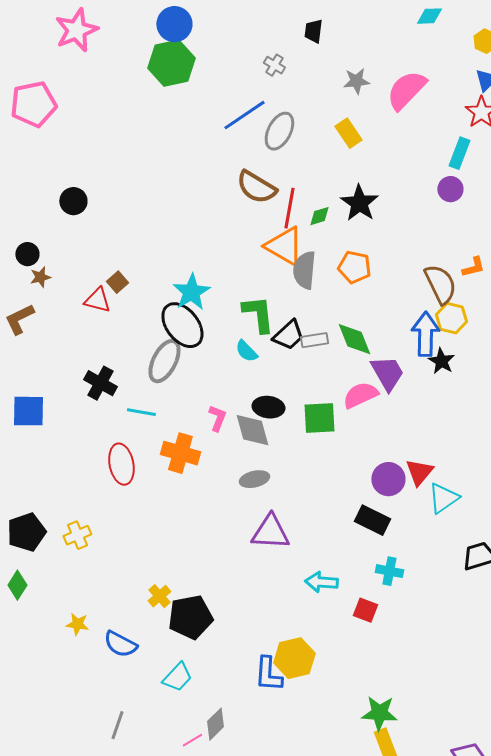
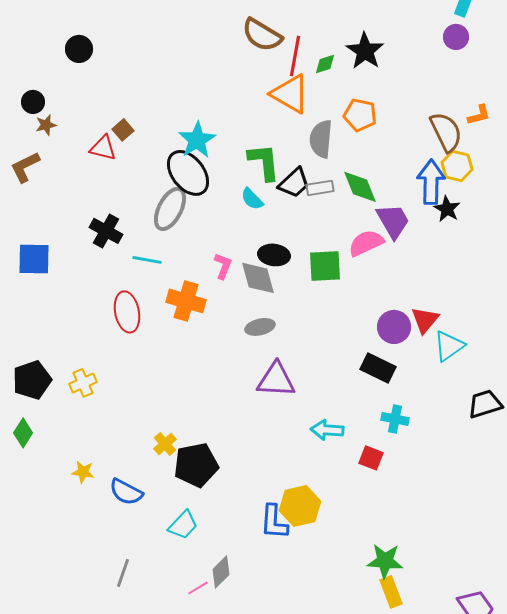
gray semicircle: (304, 270) -> (321, 139), moved

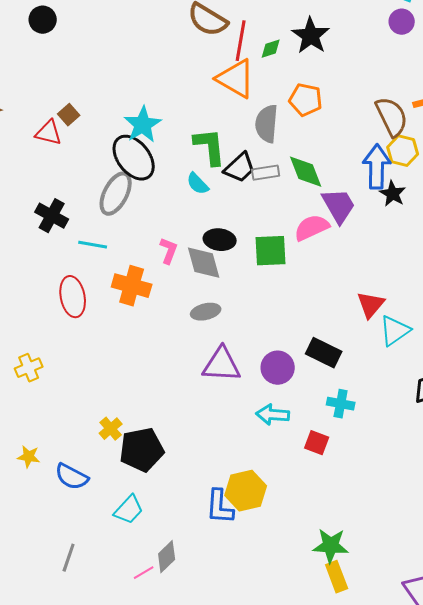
black circle: (79, 49) -> (43, 20), moved
purple circle: (394, 327) -> (278, 368), moved

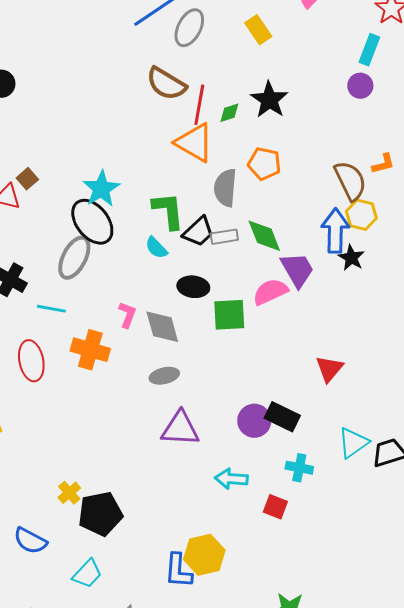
black ellipse: (220, 240) -> (193, 287), moved
cyan triangle: (395, 331) -> (353, 443), moved
purple circle: (278, 368) -> (254, 421), moved

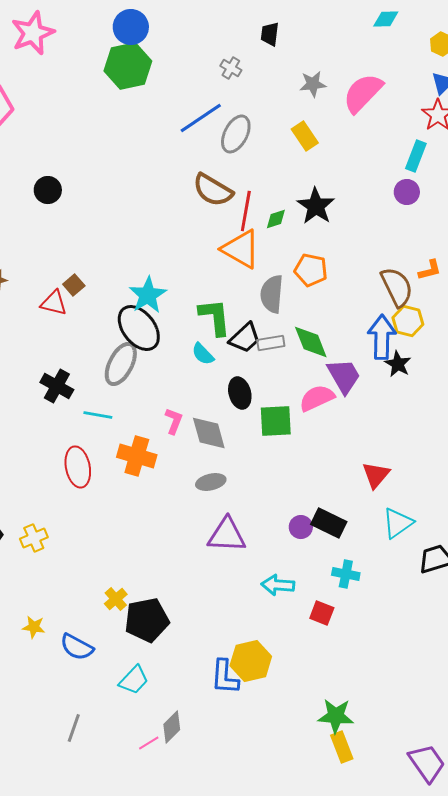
black ellipse: (193, 287) -> (240, 393), turned 68
purple circle: (254, 421) -> (301, 527), size x0.7
cyan triangle: (353, 443) -> (398, 523), moved

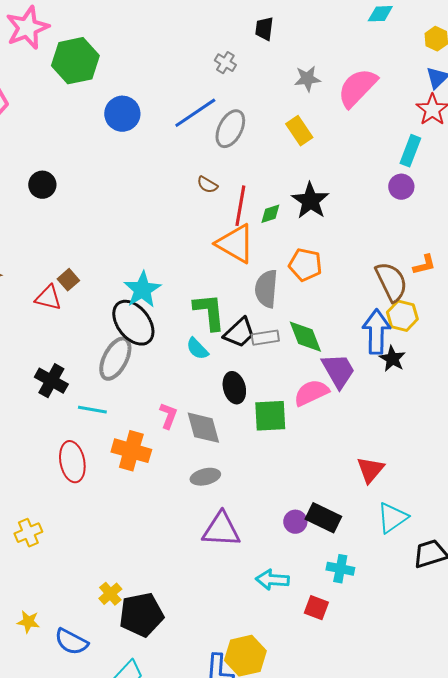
blue circle: (131, 27) -> (122, 114), moved
green hexagon: (128, 66) -> (75, 61), moved
brown semicircle: (213, 190) -> (207, 185), size x0.5

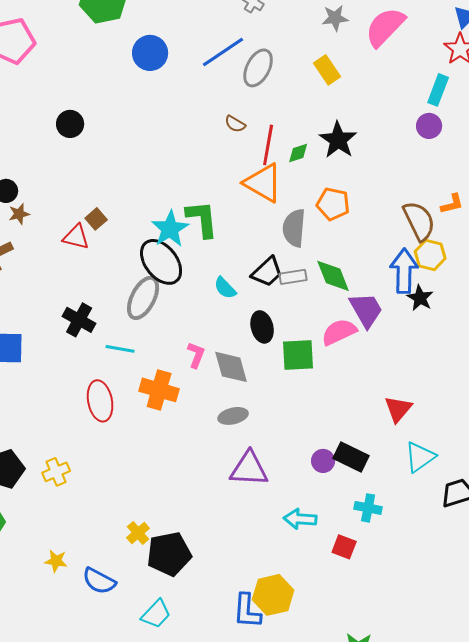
green L-shape: (209, 312) -> (202, 219), moved

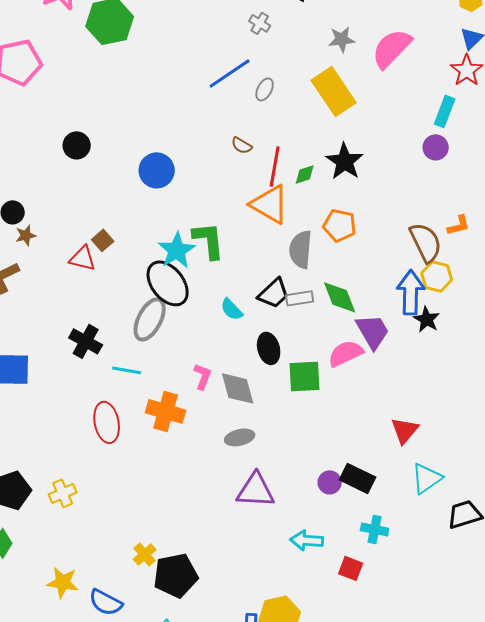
blue circle: (150, 53) -> (157, 170), moved
gray ellipse: (258, 68) -> (265, 89), size x0.6
yellow rectangle: (327, 70) -> (334, 91), size x1.6
yellow star: (56, 561) -> (63, 582), size x1.4

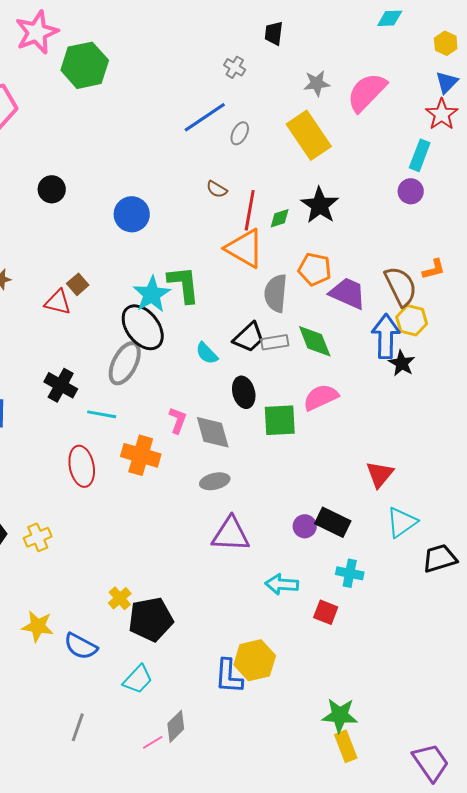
purple trapezoid: (373, 331) -> (348, 293), moved, turned -36

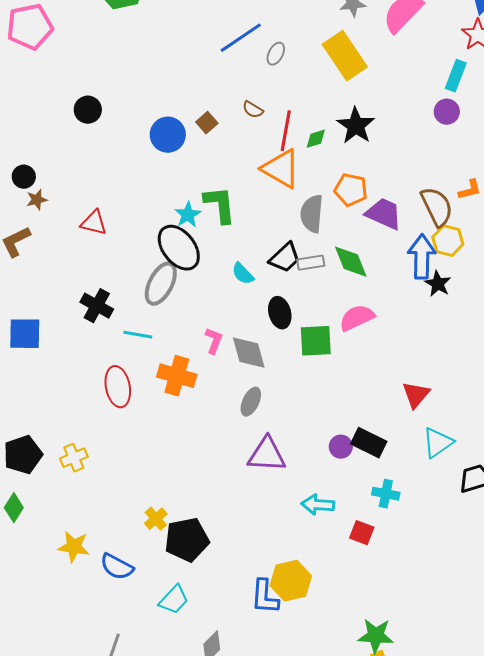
brown square: (78, 284) -> (207, 123), moved
cyan star: (152, 294) -> (188, 215), size x0.7
gray ellipse: (215, 481) -> (251, 402), turned -52

